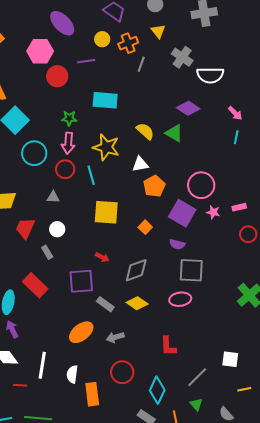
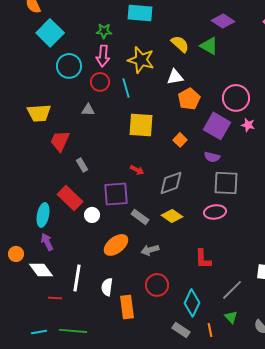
white circle: (57, 229) -> (92, 215), moved

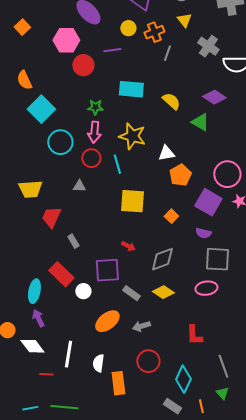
yellow semicircle: (180, 44) -> (171, 101), moved
gray line: (232, 290) -> (223, 366), turned -65

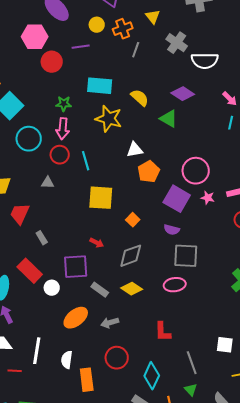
yellow star: (132, 136) -> (109, 119), moved
orange square: (171, 216) -> (133, 220), moved

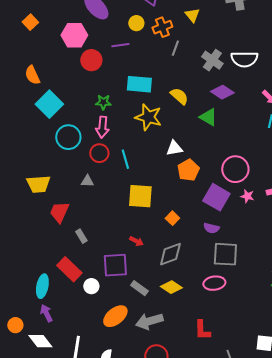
gray cross: (177, 43) -> (212, 60), moved
gray arrow: (110, 323) -> (149, 321), size x1.5

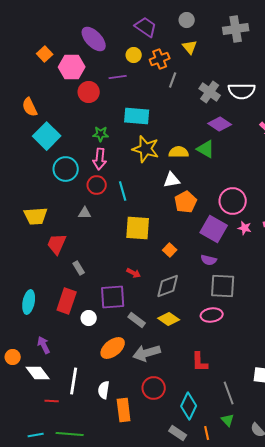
orange square: (30, 22) -> (45, 54), moved
yellow semicircle: (179, 96) -> (179, 152), moved, turned -42
red rectangle: (69, 269) -> (67, 301), turned 65
cyan ellipse: (42, 286) -> (29, 302), moved

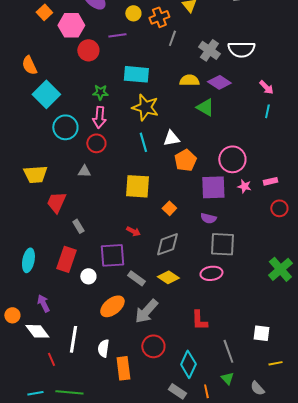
yellow semicircle: (179, 152) -> (189, 80), moved
cyan line: (123, 191) -> (143, 142), moved
purple square: (214, 229) -> (213, 187), turned -32
gray arrow: (147, 353) -> (146, 311), turned -32
red line: (52, 401) -> (51, 359), turned 64

